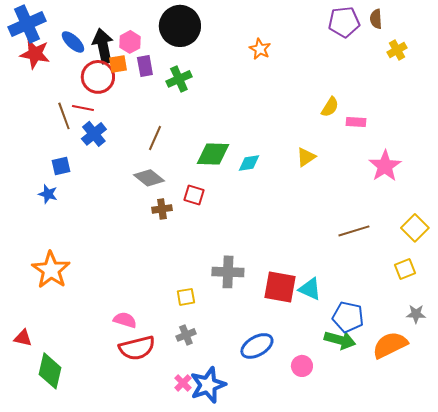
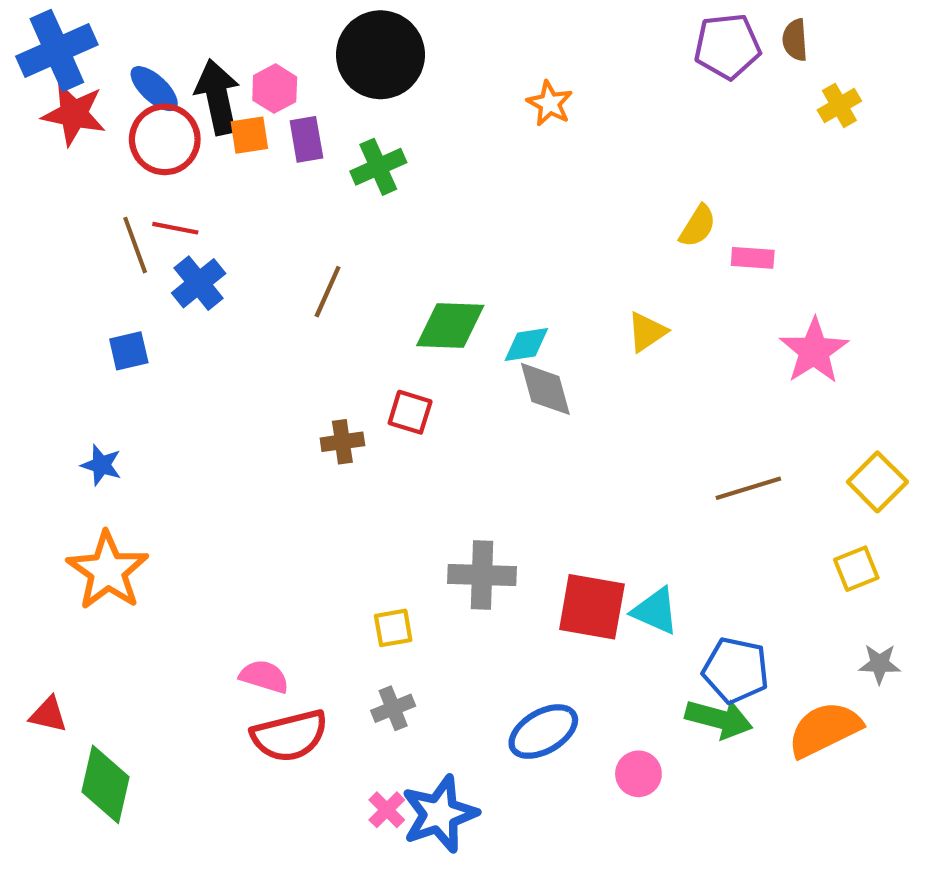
red circle: (98, 77) -> (165, 139), moved
gray diamond: (149, 178) -> (545, 389), moved, turned 36
blue star: (48, 194) -> (101, 465), moved

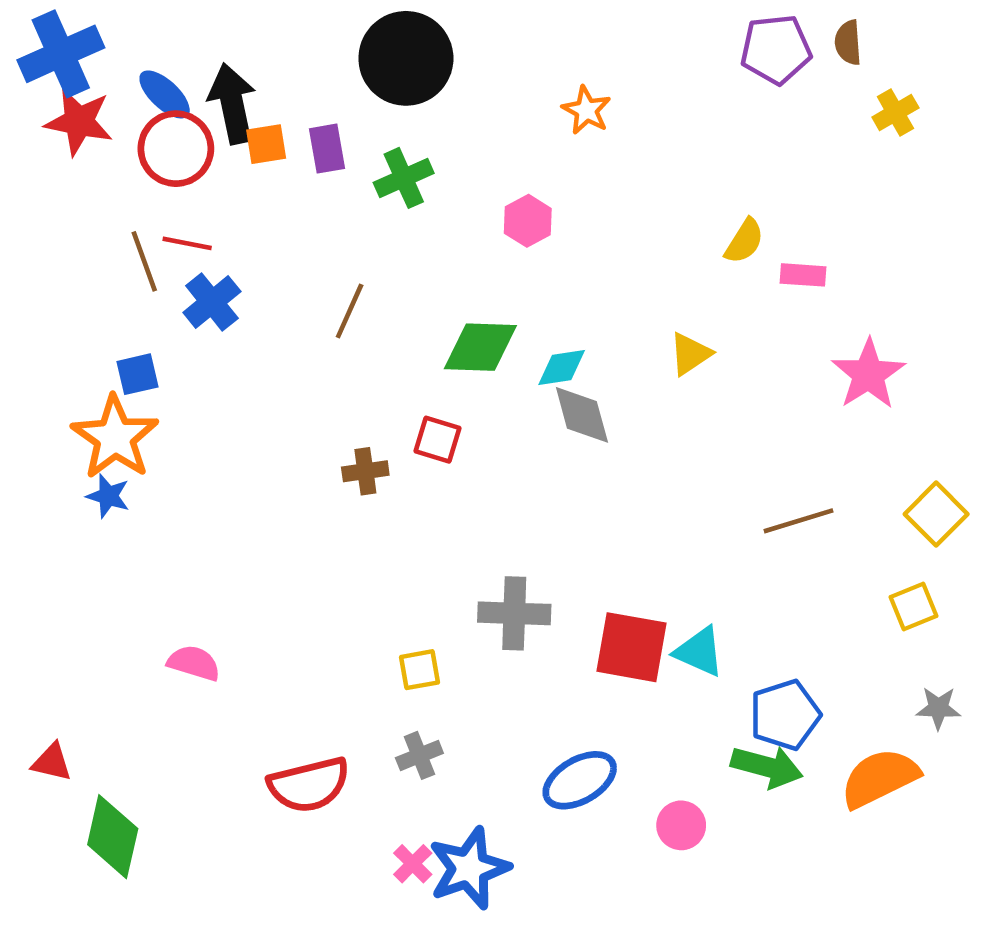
pink hexagon: (275, 89) -> (528, 221), moved
orange star: (108, 571) -> (115, 437), moved
blue pentagon: (736, 670) -> (785, 715), turned -30
pink semicircle: (264, 677) -> (194, 663), moved

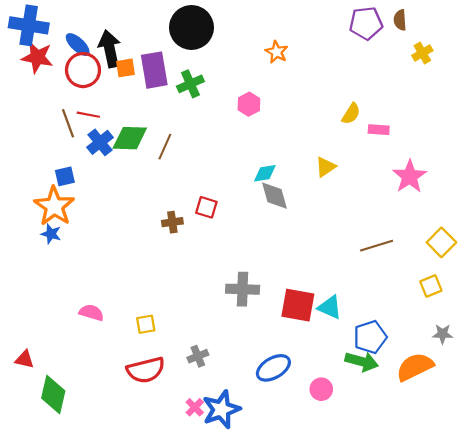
blue cross: (61, 54) -> (29, 25), turned 33
purple rectangle: (327, 149) -> (154, 70), size x1.6
green diamond: (480, 347) -> (130, 138), moved
yellow square: (419, 670) -> (146, 324), moved

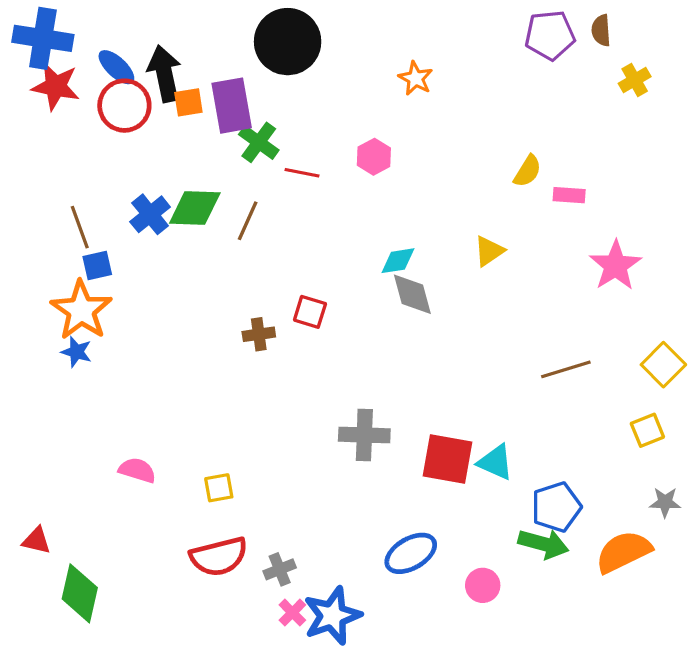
green cross: (190, 84) -> (259, 142), moved, turned -30
red line: (88, 115) -> (302, 173), moved
brown line: (68, 123) -> (80, 227), moved
gray cross: (198, 356) -> (280, 569), moved

